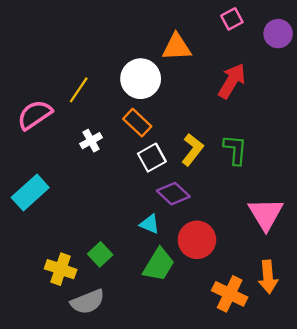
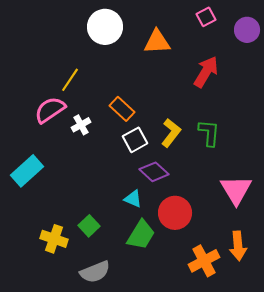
white circle: (141, 79) -> (105, 27), moved
pink semicircle: (35, 115) -> (50, 110), moved
orange cross: (230, 294) -> (204, 261), turned 36
gray semicircle: (88, 302) -> (95, 272), moved

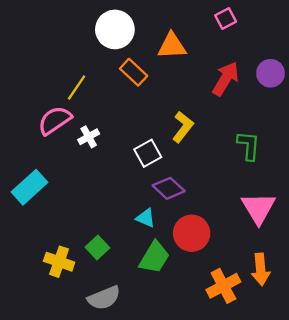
purple circle: (247, 30) -> (270, 73), moved
orange rectangle: (122, 109) -> (134, 72), moved
yellow L-shape: (171, 133) -> (183, 127), moved
green L-shape: (209, 133) -> (249, 146), moved

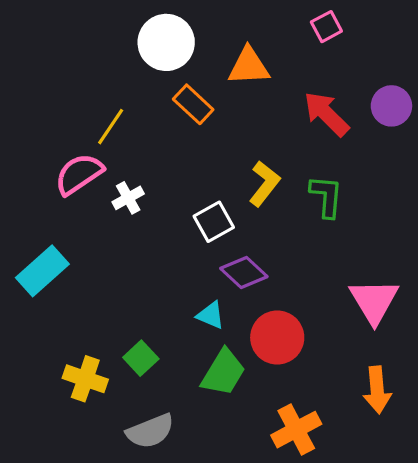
red arrow: (226, 79) -> (326, 114), turned -76
green L-shape: (249, 146) -> (326, 196), moved
orange cross: (223, 286) -> (296, 430), moved

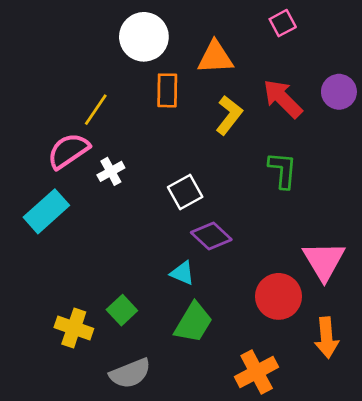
orange rectangle: (193, 104) -> (167, 90), turned 48
yellow L-shape: (265, 184) -> (229, 115), moved
cyan rectangle: (42, 271) -> (46, 211), moved
red circle: (277, 338) -> (279, 296), moved

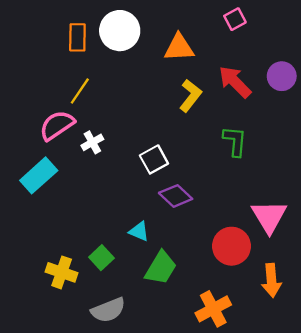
orange rectangle: (167, 90) -> (77, 37), moved
cyan triangle: (182, 273) -> (139, 231), moved

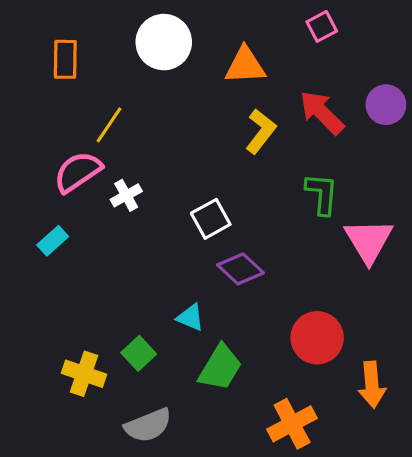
orange rectangle: (77, 37) -> (65, 59), moved
cyan rectangle: (39, 175) -> (53, 241), size x0.6
pink triangle: (269, 217) -> (369, 241), moved

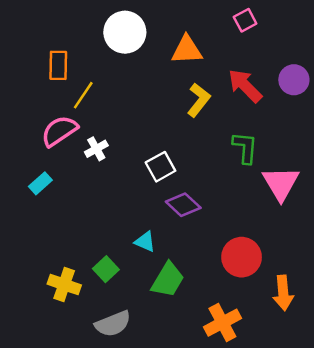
orange rectangle: (65, 59) -> (58, 65), moved

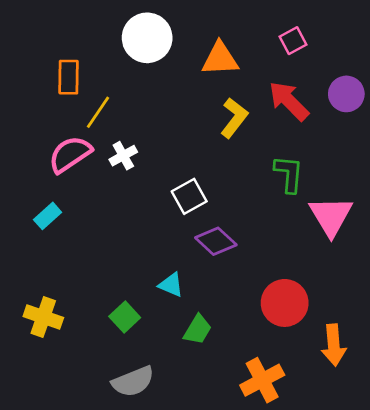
pink square: (245, 20) -> (293, 41), moved
white cross: (96, 149) -> (123, 156), moved
green trapezoid: (168, 280) -> (198, 330), size x0.7
yellow cross: (64, 285) -> (43, 317), moved

